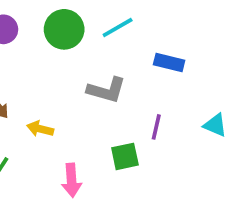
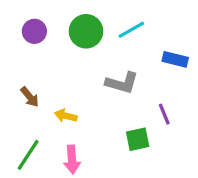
purple line: (156, 127) -> (164, 114), turned -35
pink arrow: (71, 180) -> (72, 160), moved

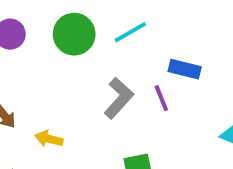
gray L-shape: (122, 83) -> (119, 98), turned -64
purple line: (164, 114) -> (161, 98), moved

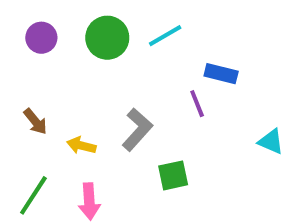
gray L-shape: (119, 98) -> (137, 130), moved

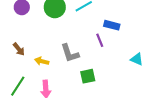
gray L-shape: (137, 130) -> (70, 53), turned 120

